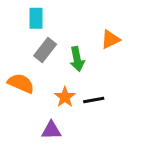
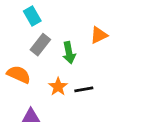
cyan rectangle: (36, 18) -> (32, 16), turned -30
purple triangle: (51, 130) -> (31, 117), moved

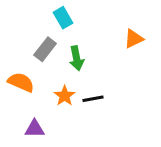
cyan rectangle: (32, 16) -> (63, 18), moved
orange triangle: (99, 35) -> (134, 39), moved

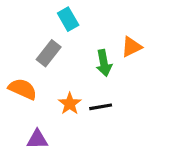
orange triangle: (134, 39) -> (131, 47), moved
green arrow: (77, 58) -> (104, 63), moved

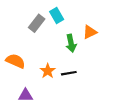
cyan rectangle: (68, 19) -> (57, 15), moved
gray rectangle: (49, 53) -> (37, 23), moved

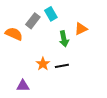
orange semicircle: (16, 61) -> (14, 34), moved

